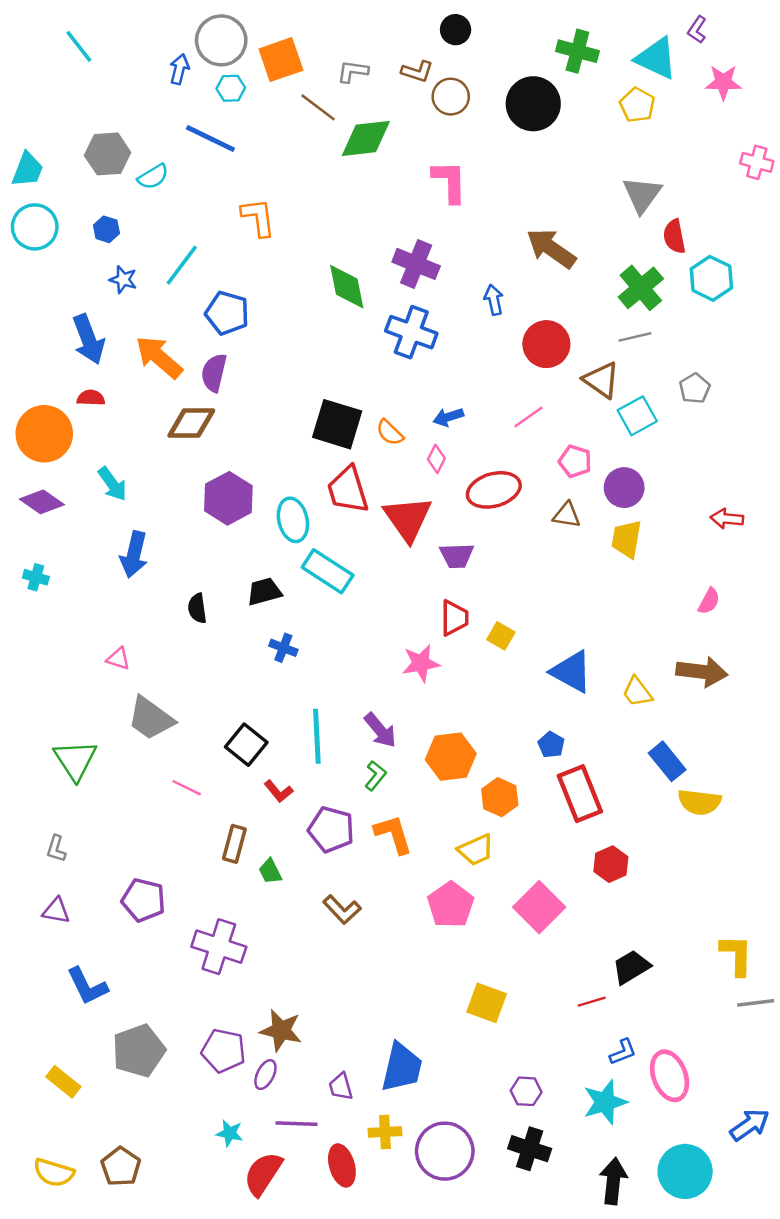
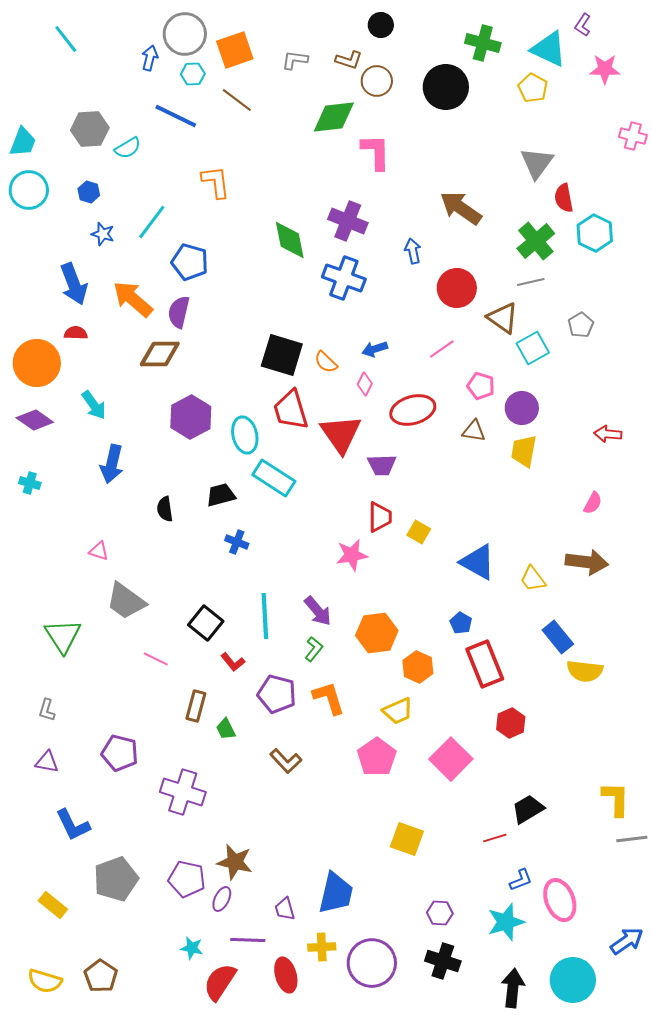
brown line: (318, 107) -> (237, 100), moved
green diamond: (366, 138) -> (334, 117), moved

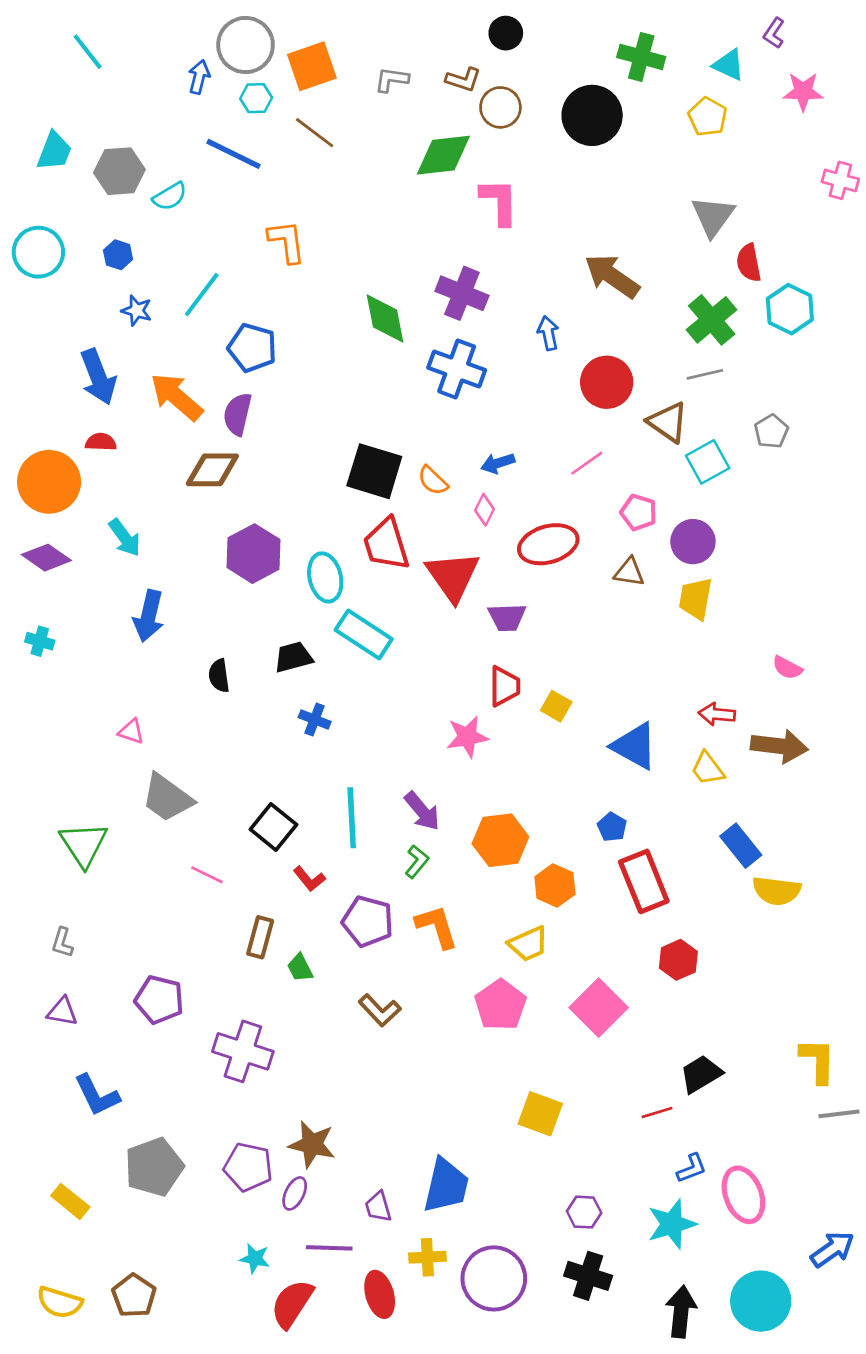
cyan triangle: (549, 49) -> (729, 65), size x0.7
cyan trapezoid: (23, 142) -> (54, 151), moved
red arrow: (608, 434) -> (717, 714), moved
pink semicircle: (593, 503) -> (787, 668), turned 90

